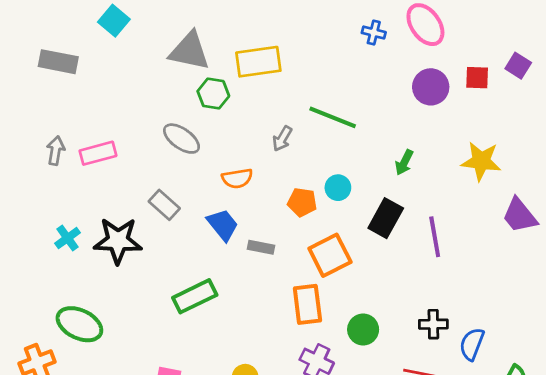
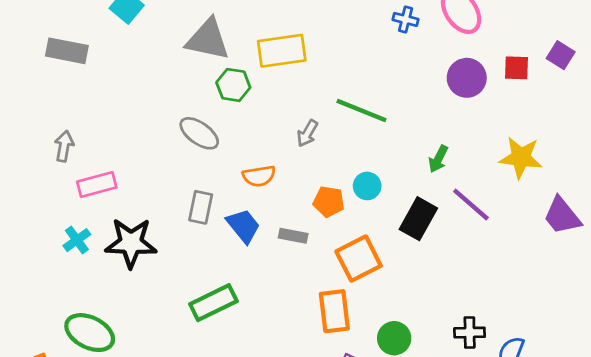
pink rectangle: (98, 153) -> (97, 185), moved
gray rectangle: (164, 205) -> (201, 207), moved, turned 60
purple line: (435, 237) -> (471, 204), moved, turned -39
gray rectangle: (261, 247) -> (293, 236), moved

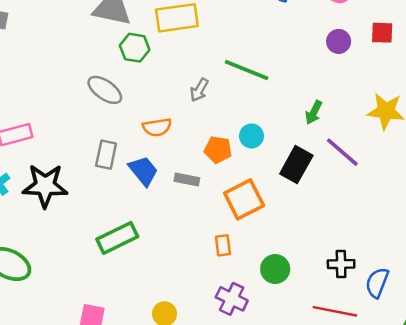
purple circle: (467, 78) -> (339, 41), size x0.7
orange rectangle: (334, 311) -> (223, 245), size x0.6

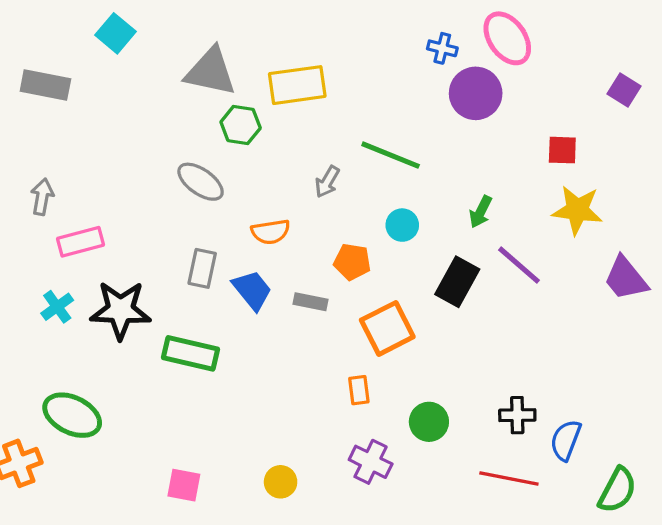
red square: (382, 33) -> (562, 150), moved
purple circle: (339, 41) -> (476, 93), moved, size x1.6
cyan circle: (252, 136) -> (402, 225), moved
green rectangle: (117, 238) -> (191, 353), moved, turned 39

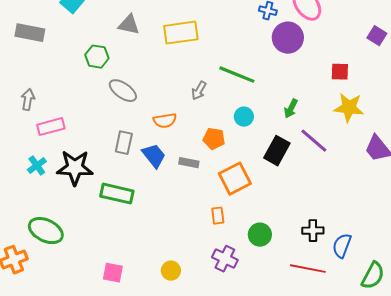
gray triangle: (211, 72) -> (129, 25), size x0.7
green hexagon: (241, 125) -> (97, 57), moved

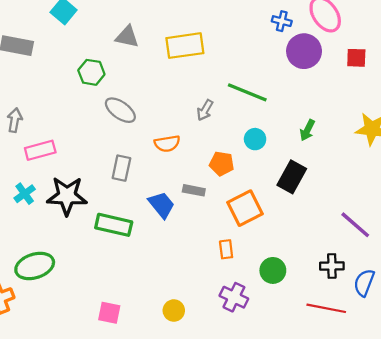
red square: (340, 72) -> (356, 58), moved
purple line: (314, 141) -> (355, 225), moved
blue trapezoid: (154, 156) -> (162, 205), moved
green ellipse: (46, 231) -> (35, 266), turned -44

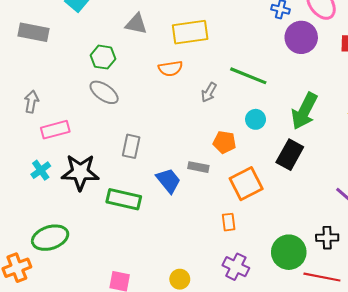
gray ellipse: (120, 110) -> (104, 92), moved
green arrow: (307, 130) -> (304, 111), size x1.8
orange semicircle: (167, 144) -> (170, 68), moved
green circle: (273, 270) -> (289, 252), moved, size x1.4

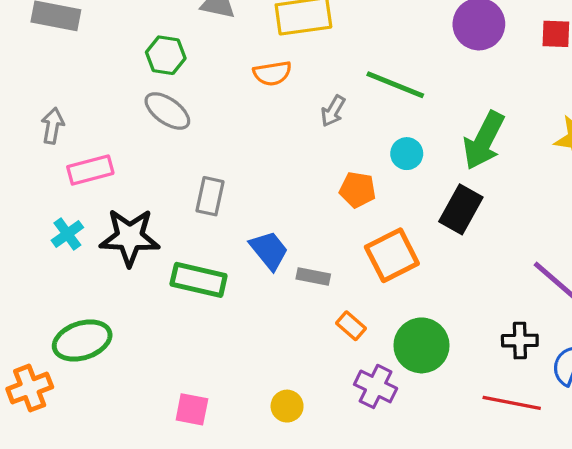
gray rectangle: (198, 167) -> (313, 277), moved
orange rectangle: (229, 222) -> (351, 326), moved, turned -42
green circle: (289, 252) -> (421, 345), moved

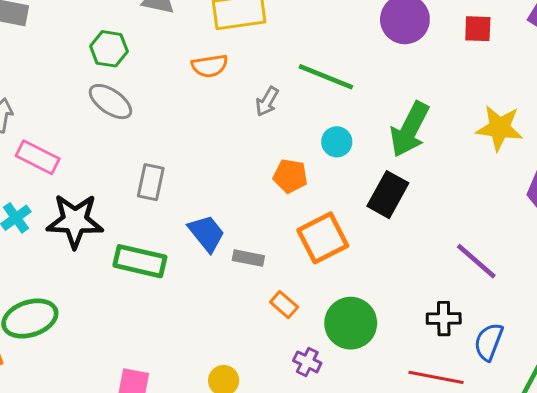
pink rectangle: (90, 170) -> (38, 157), turned 42
purple cross: (376, 386) -> (307, 362), size x0.7

